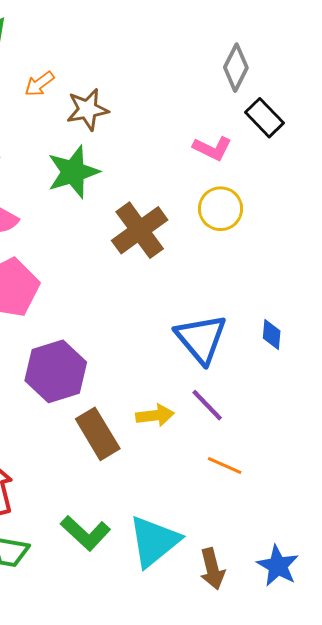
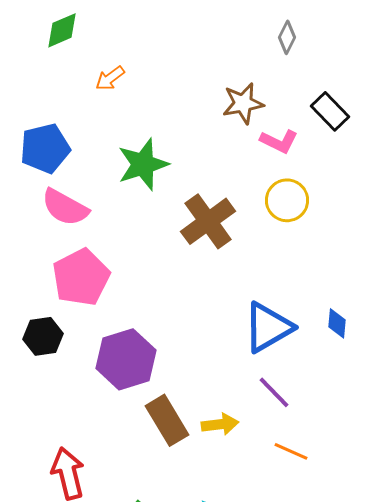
gray diamond: (236, 68) -> (287, 37), moved, size x0.7
brown star: (87, 109) -> (243, 103), moved
blue triangle: (201, 339) -> (268, 327), turned 40
yellow arrow: (155, 415) -> (220, 424), moved

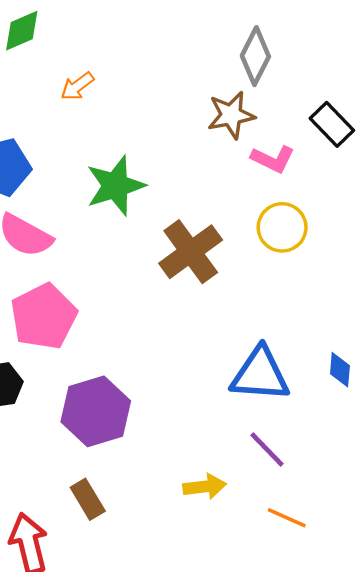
gray diamond: (287, 37) -> (255, 56), moved, size x1.5
blue triangle: (268, 327) -> (260, 374), turned 34
brown rectangle: (167, 420) -> (88, 499), moved, size x0.7

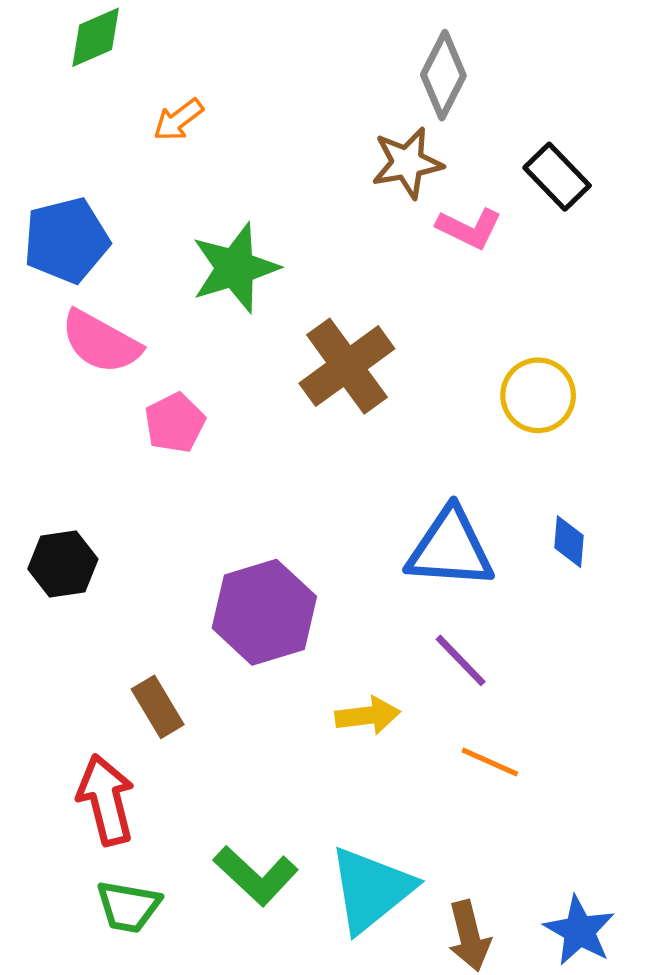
yellow circle: (282, 227) -> (538, 395), moved
pink pentagon: (44, 316) -> (175, 423), moved, size x0.6
purple hexagon: (96, 411) -> (264, 612), moved
brown rectangle: (88, 499) -> (158, 707), moved

